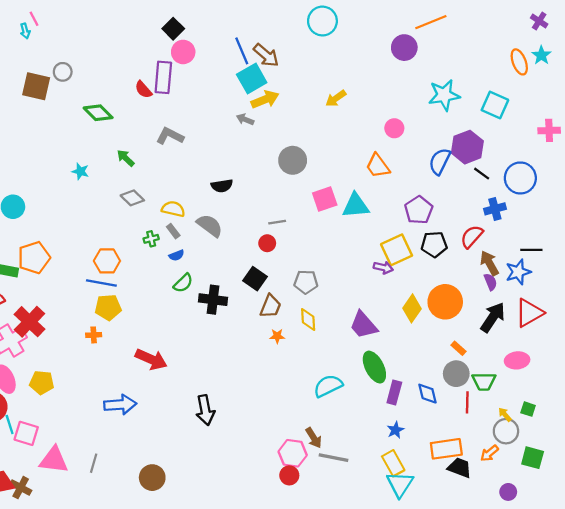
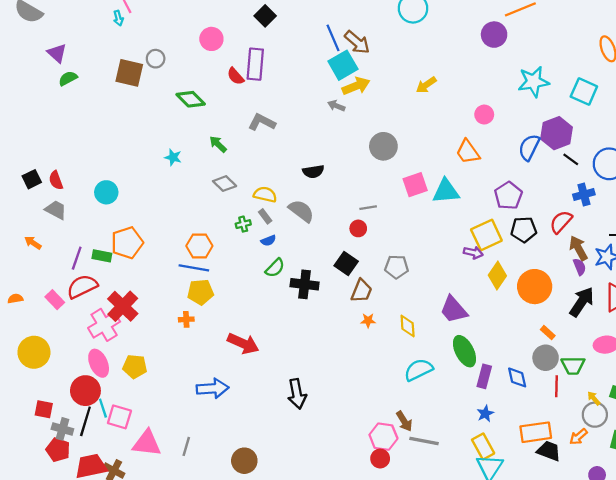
pink circle: (183, 52) -> (211, 39), moved
yellow diamond: (412, 308) -> (497, 276), moved
yellow diamond: (308, 319) -> (408, 326), moved

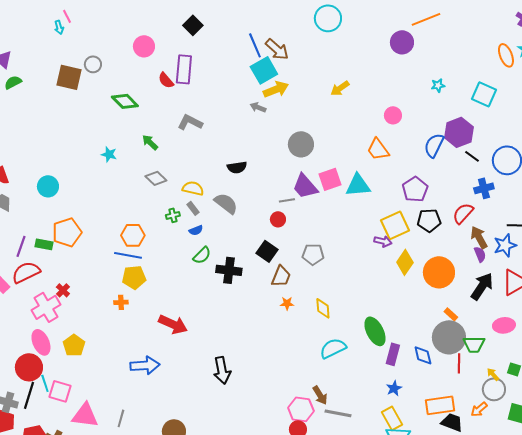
cyan star: (534, 82) -> (438, 85), size x0.5
red cross: (123, 306) -> (63, 290), size x0.5
purple trapezoid: (454, 310) -> (305, 186), moved
gray circle: (546, 358) -> (449, 337), size x1.4
yellow pentagon: (135, 366) -> (74, 345), turned 30

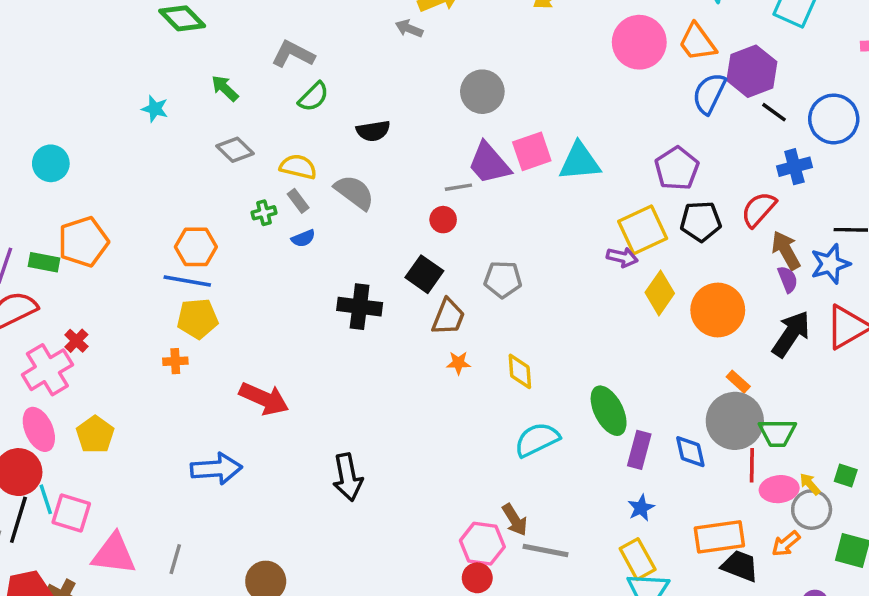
pink circle: (393, 115) -> (639, 42), size x1.8
orange trapezoid: (378, 149) -> (697, 42), moved
green semicircle: (202, 255) -> (313, 97), moved
pink ellipse: (504, 325) -> (779, 489), moved

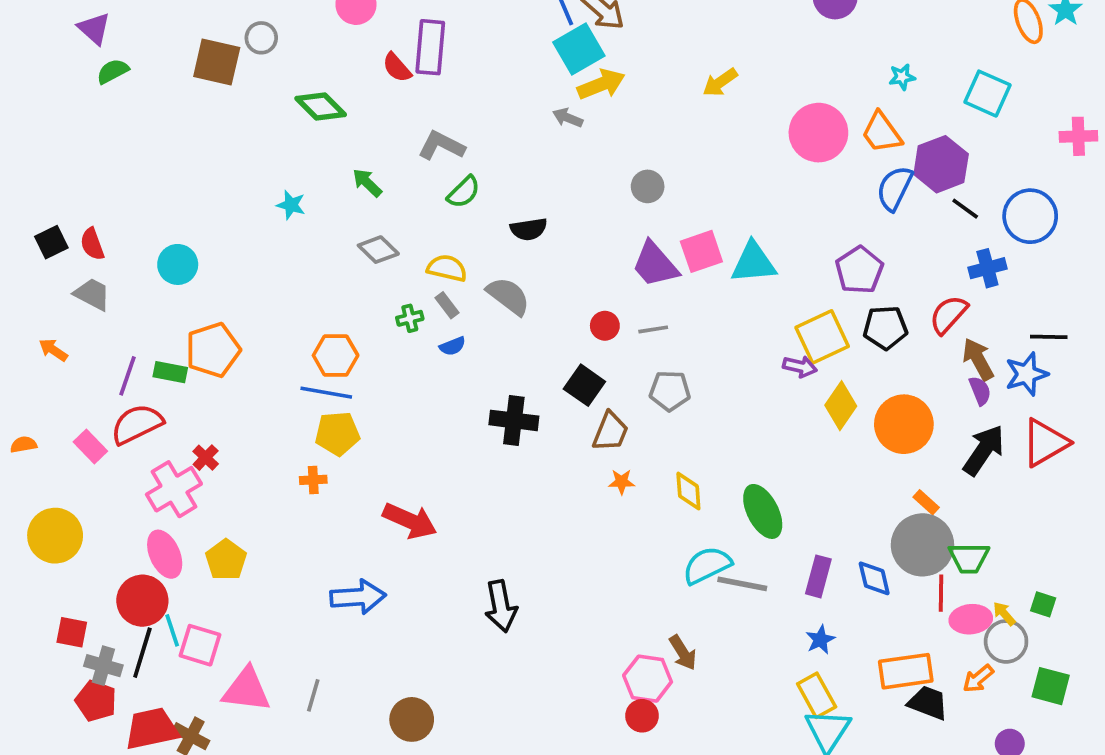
gray circle: (482, 92) -> (648, 186), size x0.7
gray line: (458, 187) -> (653, 329), moved
green ellipse: (609, 411) -> (763, 511), moved
gray line: (545, 551) -> (742, 584), moved

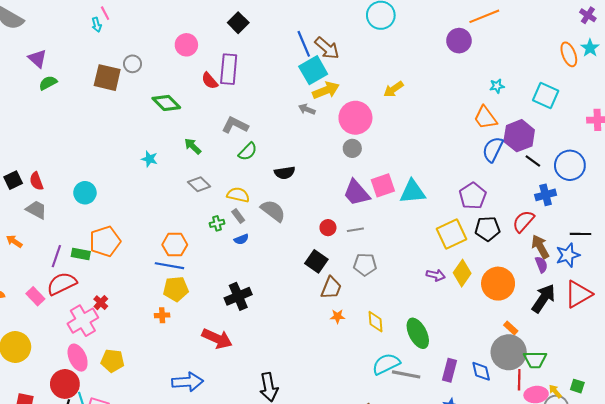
pink circle: (818, 133) -> (355, 118), moved
purple arrow: (800, 367) -> (436, 275), moved
black cross: (514, 420) -> (238, 296), moved, turned -30
yellow pentagon: (226, 560) -> (112, 361), turned -30

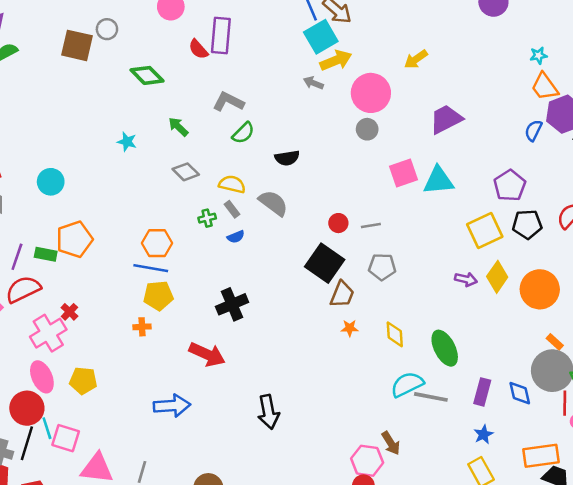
orange trapezoid: (485, 118) -> (545, 87), moved
blue semicircle: (493, 149) -> (533, 130), size x0.7
purple trapezoid: (356, 193) -> (446, 119), moved, turned 104
black square: (316, 261) -> (325, 263), size x1.4

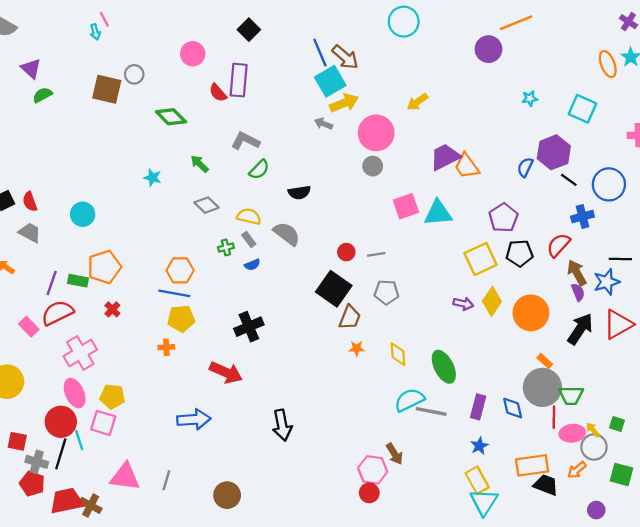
orange trapezoid: (545, 87) -> (467, 166), moved
red cross: (69, 312) -> (112, 309), moved
pink square: (66, 438) -> (103, 423), moved

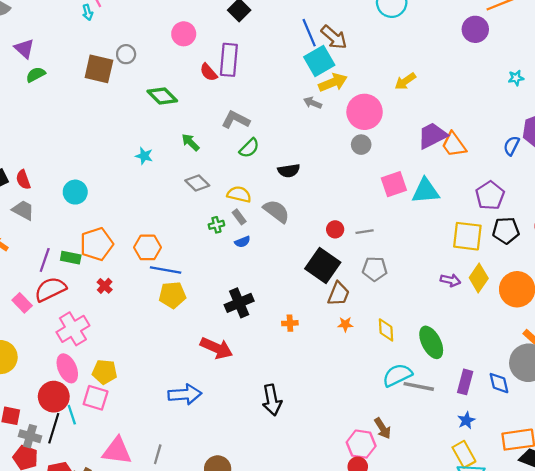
yellow square: (480, 259) -> (467, 236), turned 32
orange hexagon: (180, 270) -> (148, 247), moved
orange cross: (166, 347) -> (290, 323), moved

